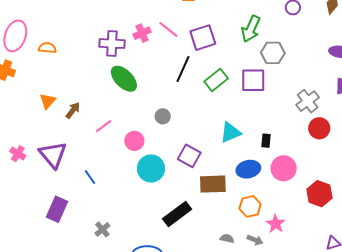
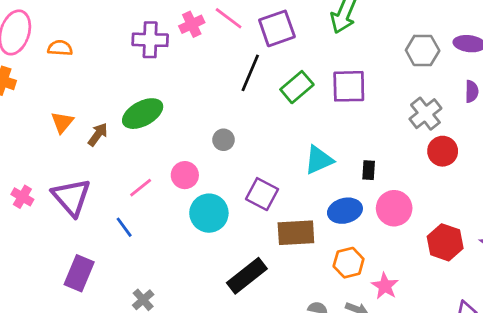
gray hexagon: (273, 53) -> (423, 50), moved
green ellipse: (124, 79) -> (143, 114), moved, turned -72
pink line: (104, 126) -> (141, 188), moved

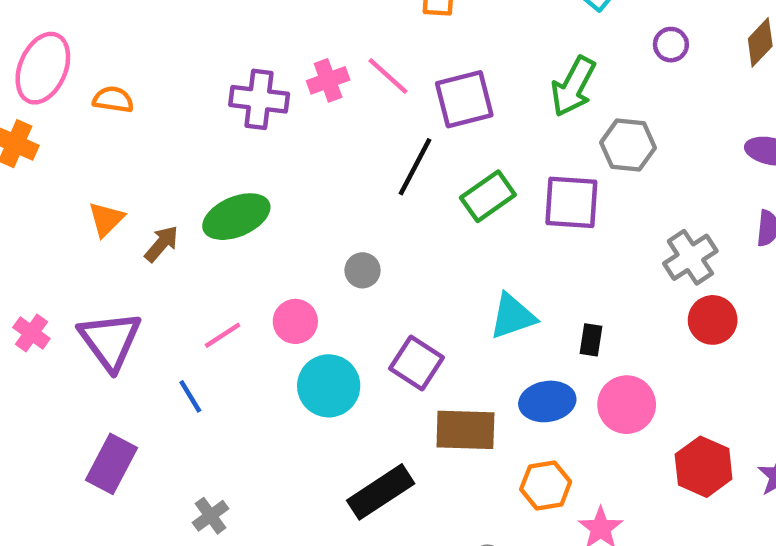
gray hexagon: (423, 50) -> (628, 145), moved

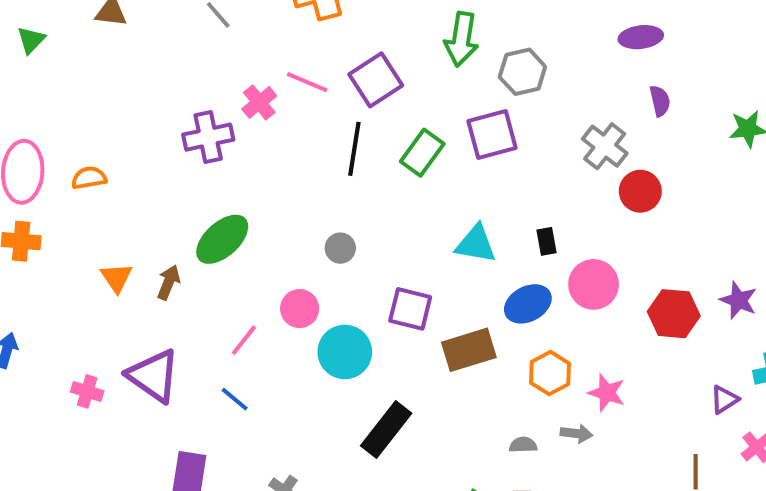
cyan triangle: (513, 316) -> (476, 244), turned 48
black rectangle: (381, 492) -> (386, 430), moved

